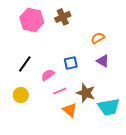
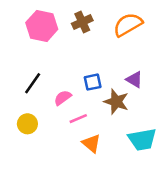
orange semicircle: (98, 38) -> (128, 25), moved, size x1.6
brown star: (86, 93) -> (116, 102), moved

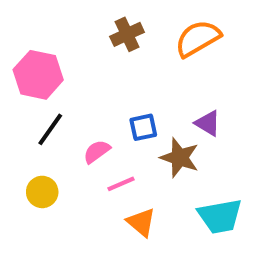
pink hexagon: (42, 26) -> (38, 75), moved

